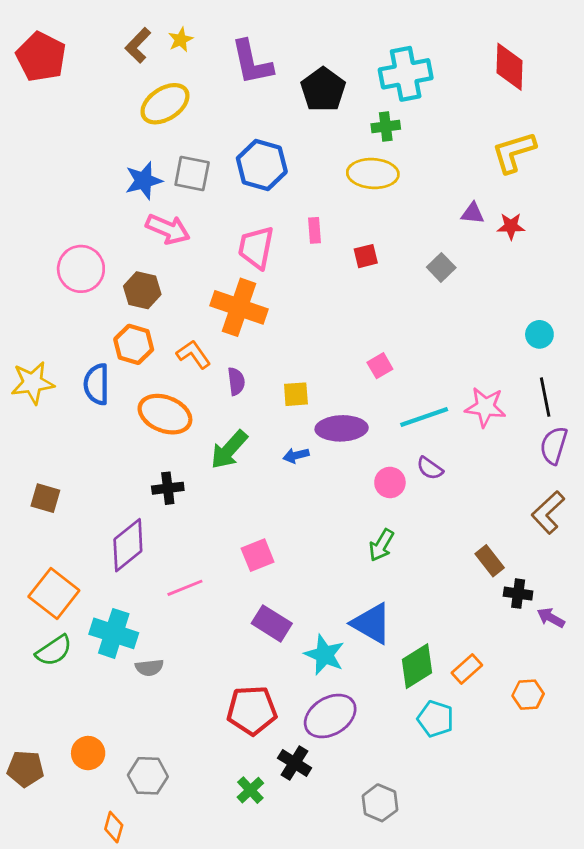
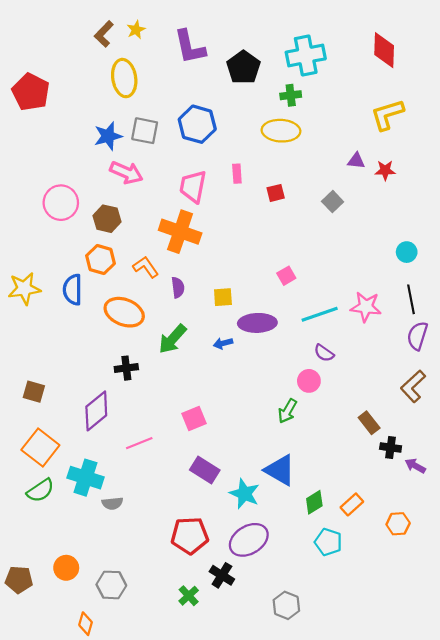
red pentagon: (41, 57) -> (31, 92), moved
yellow ellipse: (165, 104) -> (124, 78), turned -66
pink circle: (390, 482) -> (309, 381), moved
brown square: (45, 498) -> (34, 392), moved
green diamond: (417, 666) -> (314, 502), size x0.7

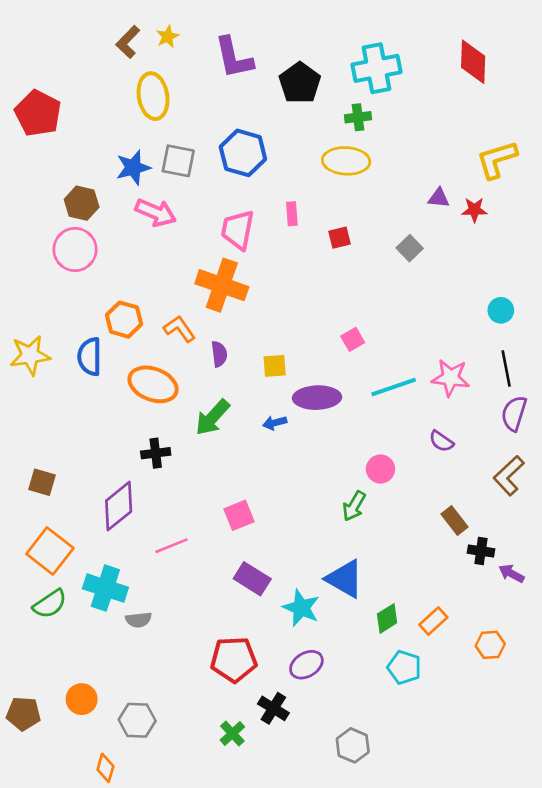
yellow L-shape: (387, 115) -> (497, 160), moved
brown hexagon: (107, 219) -> (82, 203), moved
purple semicircle: (324, 353) -> (441, 441), moved
purple ellipse: (249, 540) -> (306, 665), size x0.7

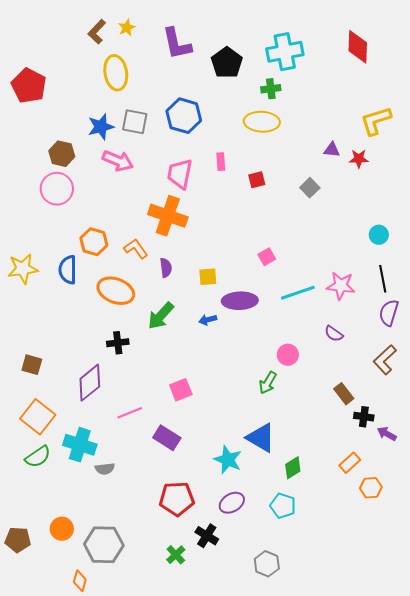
purple rectangle: (252, 579) -> (167, 438), moved
orange rectangle: (433, 621) -> (350, 463), moved
cyan pentagon: (404, 667) -> (283, 506), moved
gray hexagon: (137, 720) -> (104, 545), size x1.4

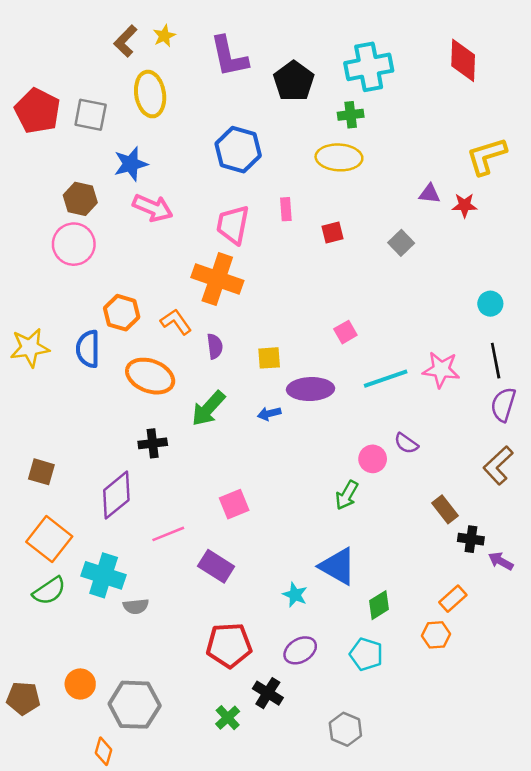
gray square: (135, 122) -> (91, 115), moved
purple semicircle: (334, 334) -> (406, 443), moved
cyan star: (228, 460) -> (295, 595), size x0.7
orange hexagon: (371, 488) -> (436, 635), moved

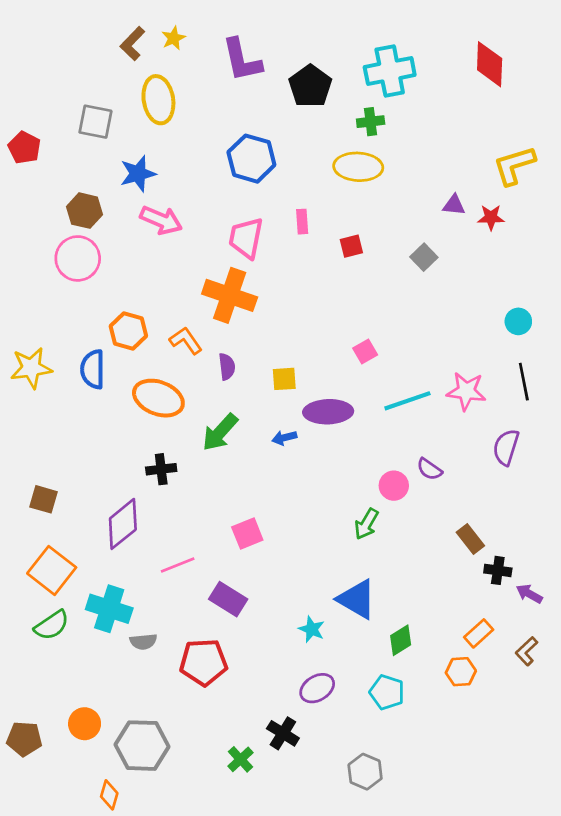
red pentagon: (38, 111) -> (24, 148), moved, size x0.7
purple semicircle: (503, 405) -> (506, 447), moved
brown L-shape: (498, 465) -> (527, 651), moved, size x0.7
red pentagon: (229, 645) -> (204, 662), moved

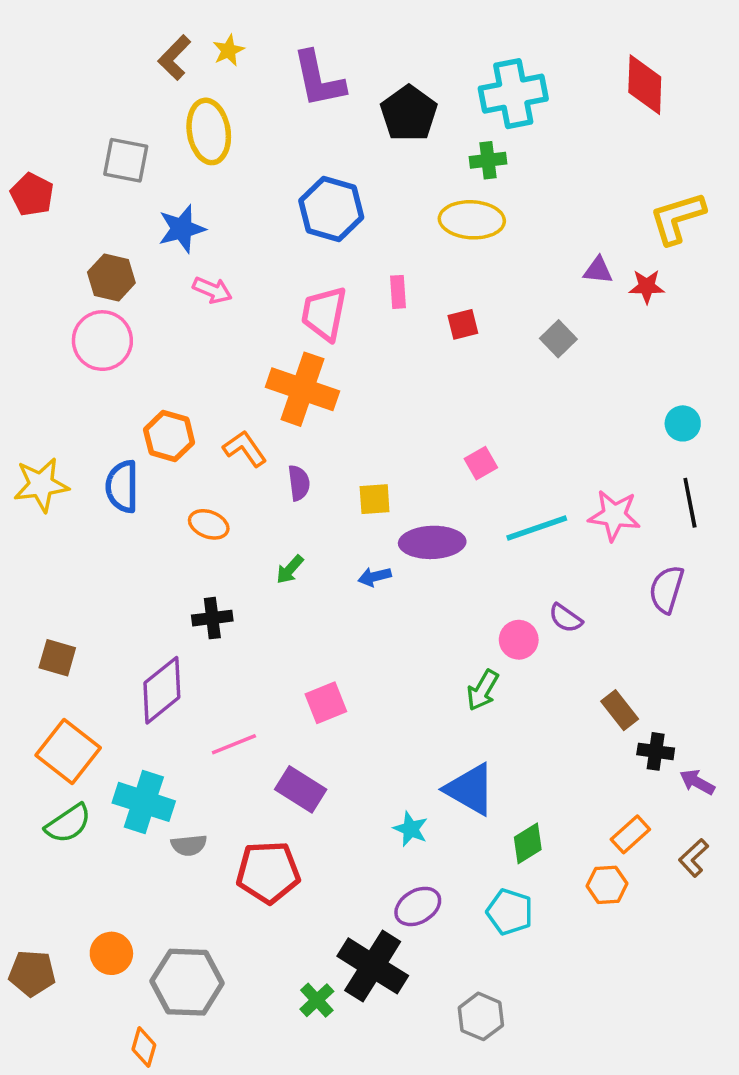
pink arrow: (161, 220) -> (212, 290), size x0.7
orange ellipse: (158, 398) -> (209, 524), size x0.6
green arrow: (220, 432) -> (290, 569), size x0.6
black cross: (283, 733) -> (373, 966), size x1.6

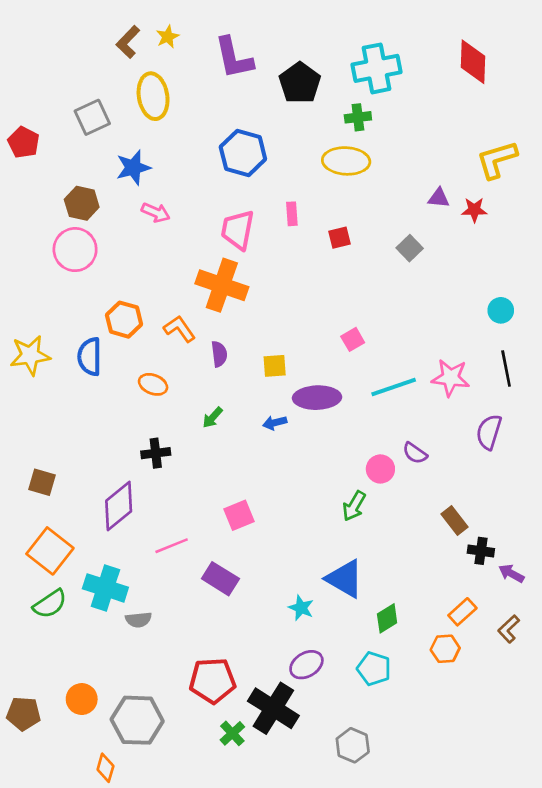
gray square: (126, 160) -> (92, 117), turned -36
red pentagon: (268, 872) -> (213, 681), moved

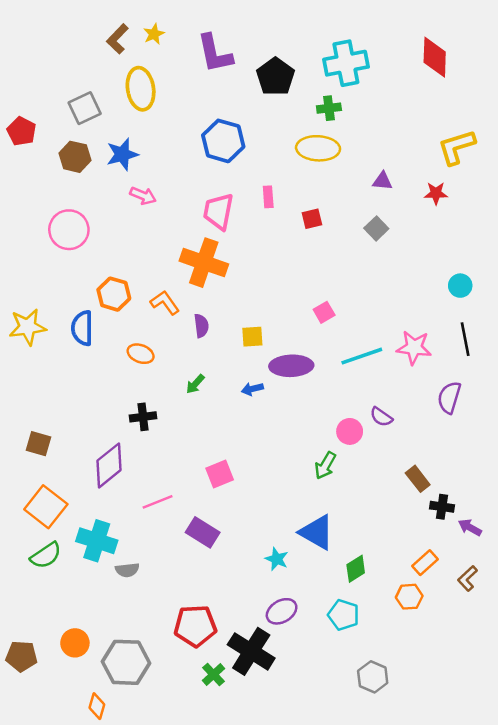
purple triangle: (439, 198) -> (382, 181), moved
brown hexagon: (82, 203) -> (75, 157), moved
gray hexagon: (353, 745) -> (373, 677), moved

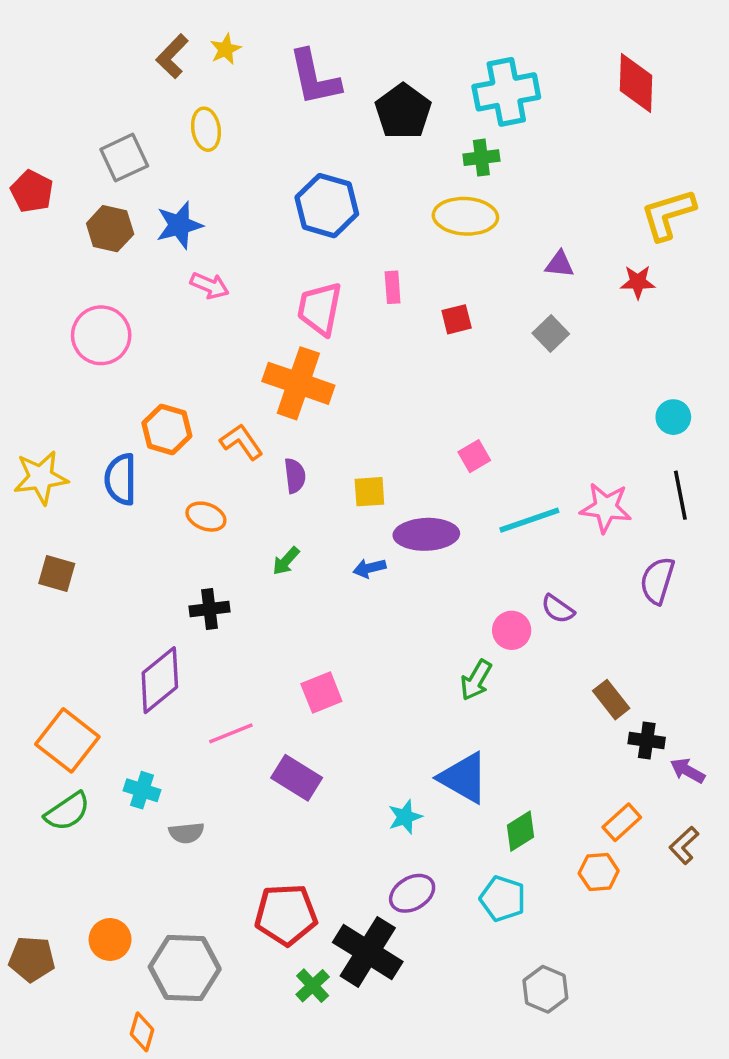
yellow ellipse: (141, 89) -> (206, 129), size x0.7
brown square: (38, 444) -> (57, 573), moved
cyan cross: (97, 541) -> (142, 790), size x0.6
cyan star: (277, 559) -> (405, 817), turned 30

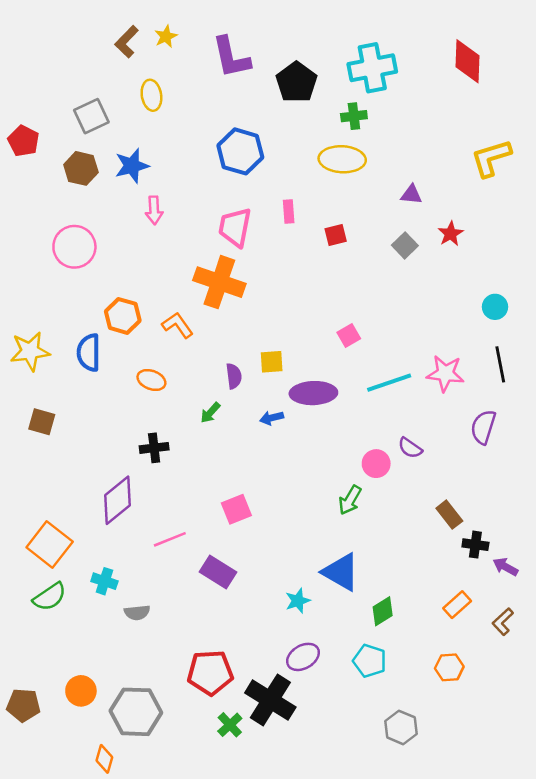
red star: (638, 282) -> (451, 234), moved, turned -30
pink arrow: (210, 286) -> (154, 210), turned 64
purple semicircle: (295, 476) -> (234, 376), moved
orange hexagon: (599, 872) -> (449, 667), moved

